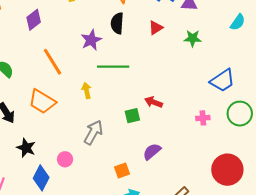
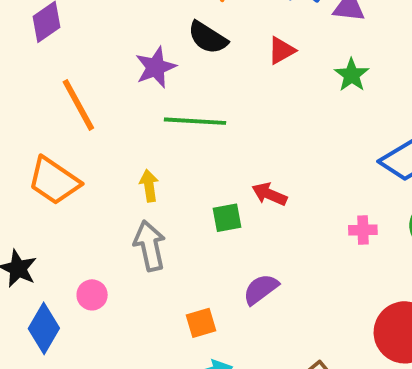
black semicircle: (117, 23) -> (208, 38), turned -65
green star: (193, 38) -> (352, 75), turned 30
yellow arrow: (87, 91) -> (149, 186), moved
gray arrow: (93, 132) -> (150, 246), turned -45

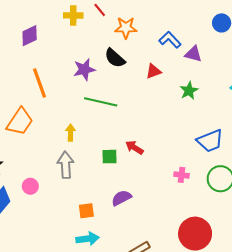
orange trapezoid: (54, 181) -> (20, 122), turned -100

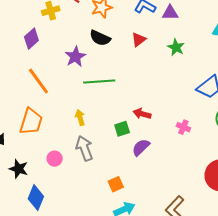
purple diamond: (30, 36) -> (31, 39), moved
pink cross: (182, 175) -> (183, 127), moved, turned 32
pink circle: (30, 186) -> (55, 159), moved
purple semicircle: (121, 198) -> (141, 147), moved

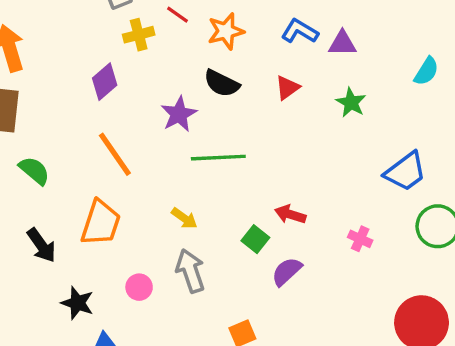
yellow arrow: (80, 118) -> (184, 218), turned 140
green square: (122, 129) -> (255, 239), turned -35

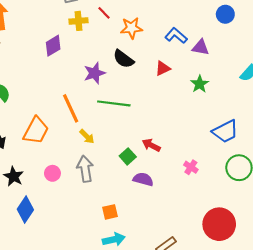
orange line: (115, 154) -> (71, 108), moved
purple semicircle: (287, 271) -> (143, 179), turned 48

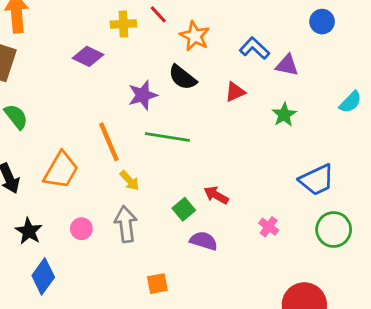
orange star: (131, 28) -> (195, 36), turned 30
purple diamond: (53, 46) -> (88, 56), turned 55

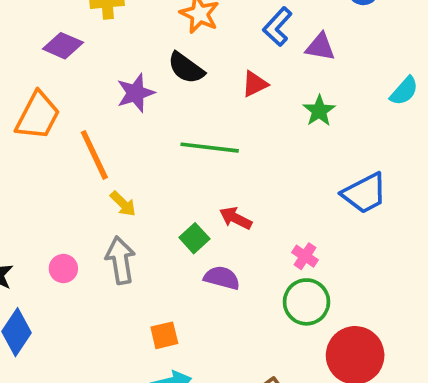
blue L-shape: (255, 48) -> (277, 27), turned -88
green line: (167, 137) -> (210, 148), moved
orange trapezoid: (61, 170) -> (38, 116), moved
green circle: (334, 230) -> (306, 302), moved

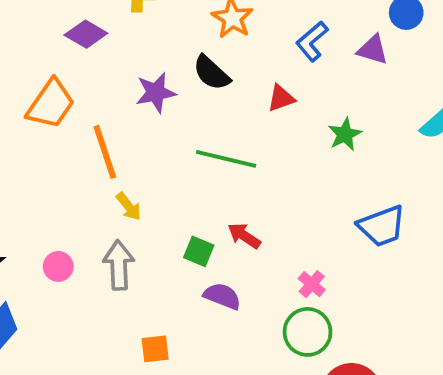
purple triangle: (320, 47) -> (373, 50), moved
green square: (194, 238) -> (199, 251), turned -32

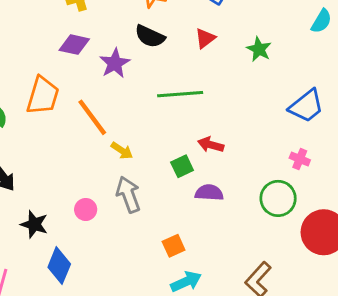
purple diamond: (86, 34) -> (74, 45), moved
green square: (199, 251) -> (182, 166), turned -30
pink cross: (312, 284) -> (300, 159), moved

